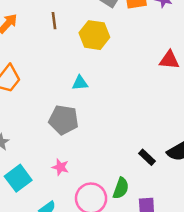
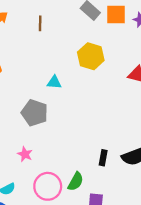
yellow hexagon: (94, 35) -> (91, 56), moved
black rectangle: (147, 157) -> (103, 158), turned 48

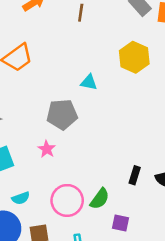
gray pentagon: (35, 113) -> (62, 114), turned -30
pink star: (25, 154) -> (47, 149), moved

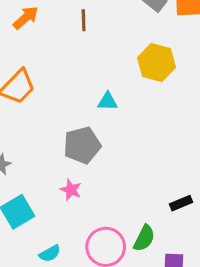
black rectangle: (135, 175) -> (181, 203), turned 60

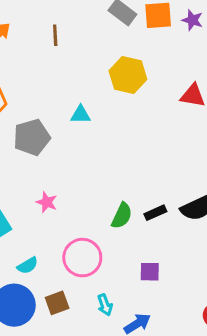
gray pentagon: (82, 145) -> (32, 137), moved
green semicircle: (144, 238) -> (122, 216), moved

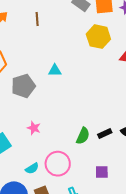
yellow hexagon: (128, 75) -> (98, 37), moved
cyan semicircle: (28, 265) -> (32, 168), moved

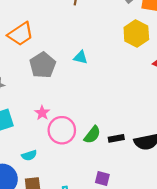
gray pentagon: (23, 86) -> (43, 65), turned -30
pink circle: (58, 164) -> (62, 130), moved

